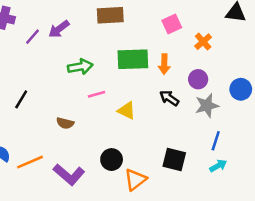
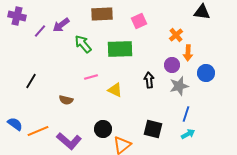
pink square: (172, 24) -> (139, 21), moved
orange arrow: (164, 64) -> (188, 53), moved
green arrow: (80, 67) -> (83, 44), moved, turned -120
black arrow: (169, 98) -> (149, 80), turned 49

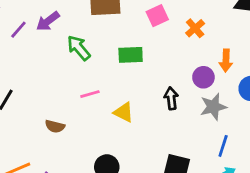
orange cross: (176, 35) -> (195, 28), moved
green rectangle: (120, 49) -> (131, 55), size x0.7

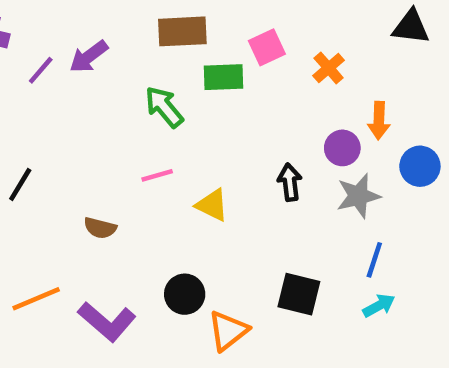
green arrow: (79, 48) -> (164, 107), moved
green rectangle: (131, 55) -> (223, 77), moved

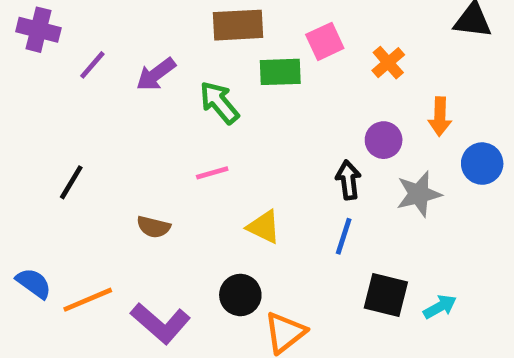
purple arrow: (89, 57) -> (156, 74), moved
purple circle: (342, 148) -> (384, 140), moved
yellow triangle: (212, 205) -> (264, 227), moved
blue line: (374, 260) -> (344, 236), moved
black square: (299, 294) -> (386, 295), moved

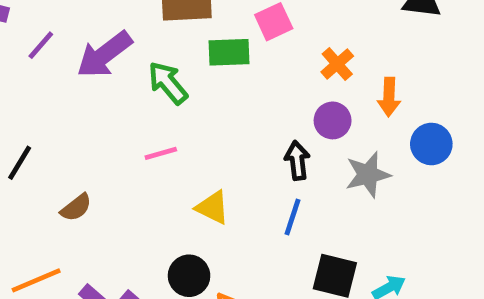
orange cross: (388, 63) -> (337, 64), moved
purple arrow: (156, 74) -> (104, 55), size x1.4
brown semicircle: (153, 227) -> (76, 208), moved, turned -52

